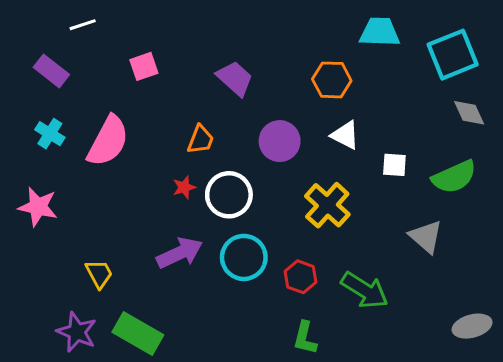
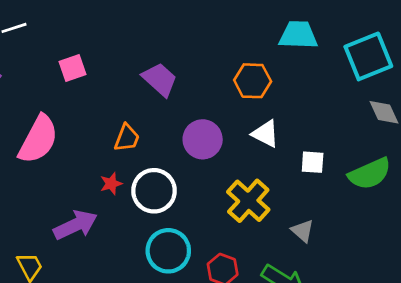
gray triangle: (426, 237) -> (303, 231), moved, size x0.7
purple arrow: (180, 253) -> (75, 225), moved

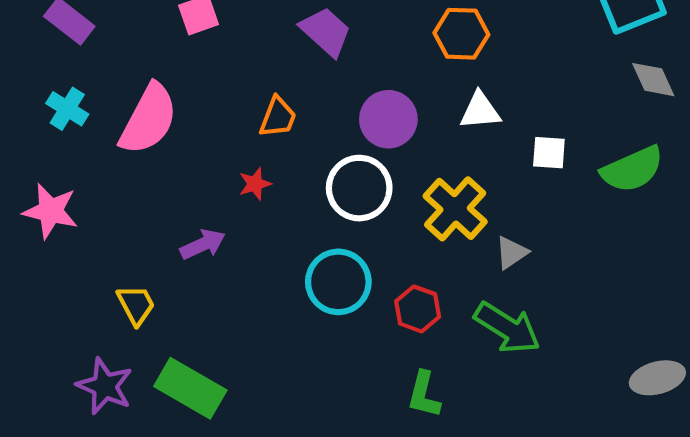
white triangle: (265, 134) -> (480, 111), turned -32
white circle: (154, 191) -> (359, 188), moved
purple arrow: (75, 225) -> (203, 244), size x0.7
gray triangle: (303, 231) -> (511, 253), moved, turned 45

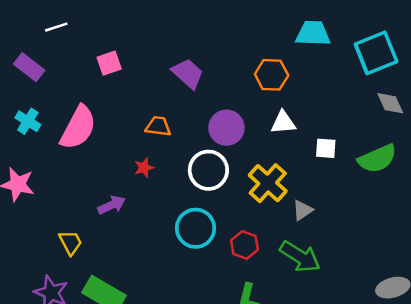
orange trapezoid: (278, 117) -> (158, 126), turned -104

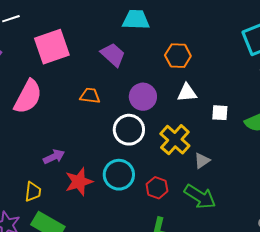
cyan trapezoid: (313, 34) -> (136, 20), moved
pink square: (109, 63) -> (52, 47), size x1.8
red star: (144, 168) -> (79, 182), moved, size x1.8
yellow trapezoid: (70, 242) -> (33, 192), moved, turned 35

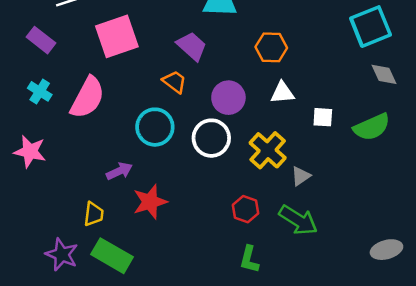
orange trapezoid: (90, 96) -> (174, 82), moved, turned 30
cyan circle: (119, 175) -> (155, 127), moved

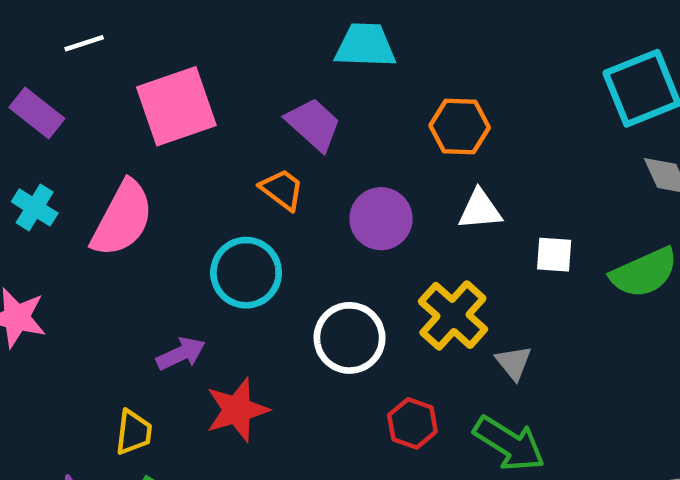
white circle: (211, 138) -> (350, 338), moved
gray triangle: (301, 176) -> (514, 363), turned -35

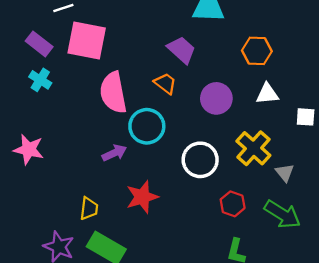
pink square: (176, 106) -> (87, 40), moved, turned 30
cyan cross: (35, 207) -> (40, 80), moved
pink semicircle: (122, 219) -> (113, 93), moved, turned 141
purple arrow: (181, 354) -> (114, 153), moved

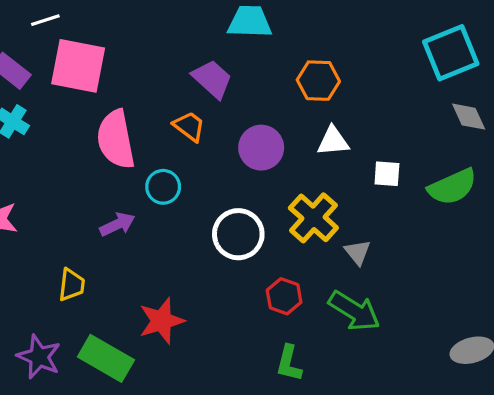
cyan circle: (147, 126) -> (163, 187), size x0.7
red star: (142, 197) -> (161, 321), moved
yellow trapezoid: (89, 208) -> (72, 285), moved

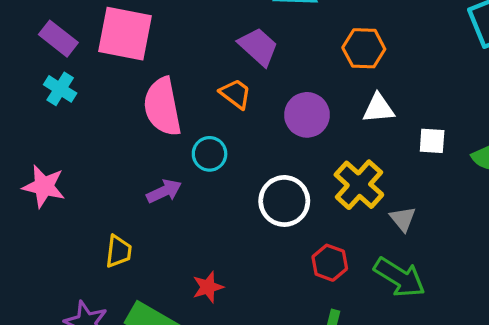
red star: (161, 321) -> (208, 287), size x0.7

